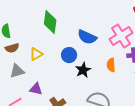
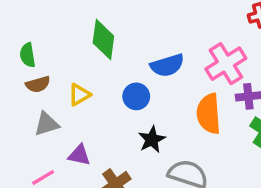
blue semicircle: (87, 37) -> (167, 65), turned -42
orange semicircle: (111, 65) -> (209, 114), size x1.6
black star: (83, 70) -> (152, 140), moved

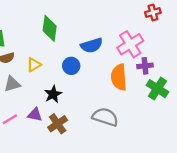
black star: (152, 140) -> (53, 94), moved
purple triangle: (79, 155) -> (35, 115), moved

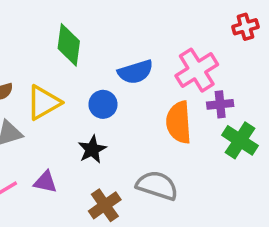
red cross: (153, 12) -> (245, 27), moved
yellow triangle: (34, 65) -> (43, 103), size x1.5
black star: (53, 94) -> (92, 149), moved
brown cross: (58, 124) -> (105, 205), moved

